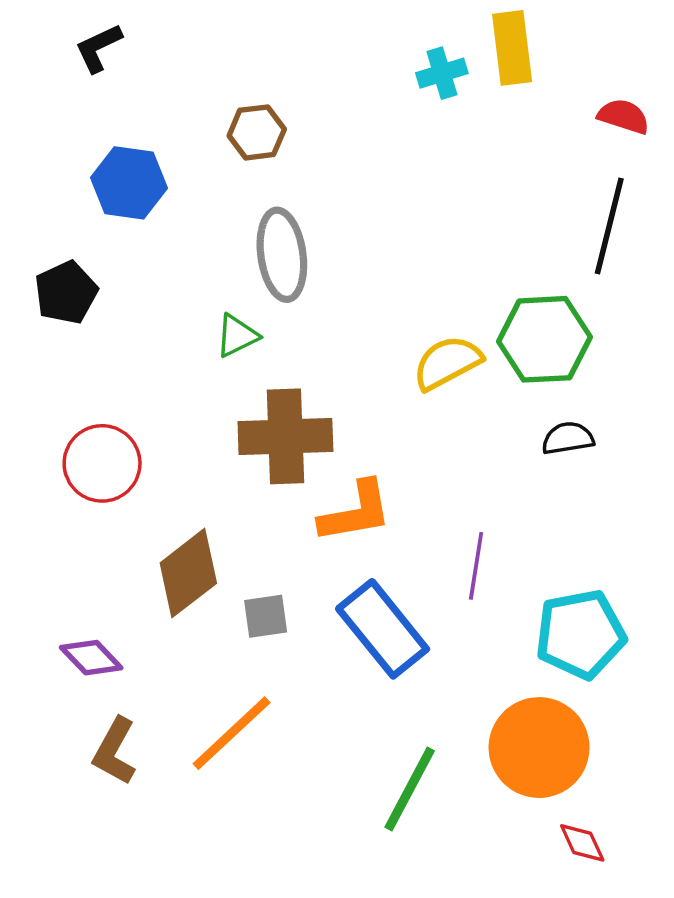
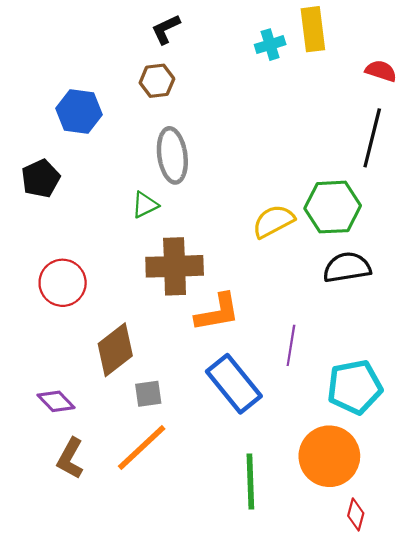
black L-shape: (98, 48) -> (166, 29), moved
black semicircle: (568, 438) -> (347, 267), size x1.5
gray square: (266, 616) -> (148, 394), moved
green line: (410, 789) -> (250, 482), turned -30
red diamond: (582, 843) -> (356, 514), turned 40

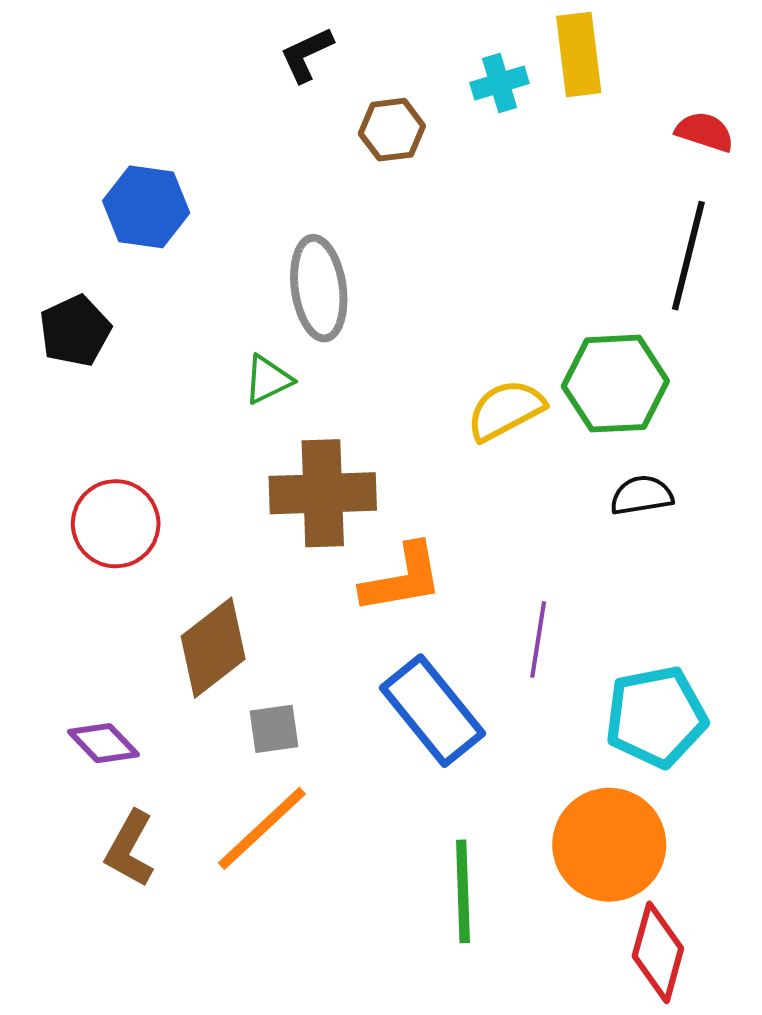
brown hexagon: (157, 81) -> (392, 130), moved
black semicircle: (347, 267) -> (642, 495), size x0.7
red diamond: (356, 514) -> (658, 952), size x1.6

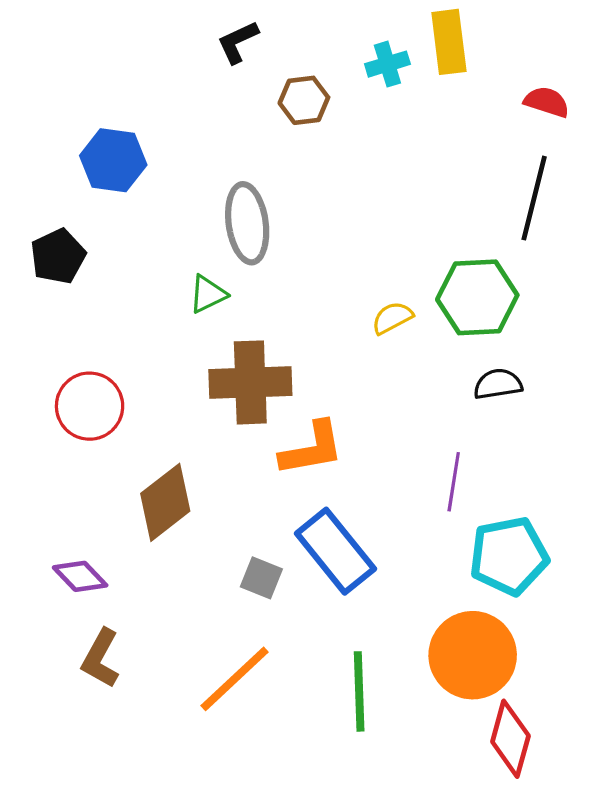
yellow semicircle: (506, 410) -> (392, 318), size x0.7
purple line: (538, 640) -> (454, 482), moved
gray square: (274, 729) -> (261, 578), moved, turned 30
orange line: (262, 828) -> (235, 679), moved

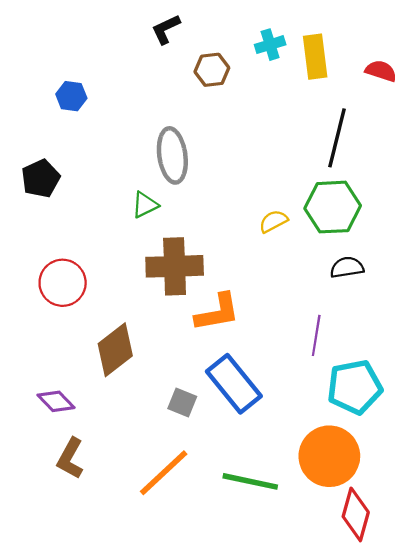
yellow rectangle: (449, 42) -> (315, 57), moved
blue hexagon: (113, 160) -> (71, 96), moved, size x0.7
black line: (534, 198) -> (337, 138), moved
green line: (359, 691) -> (250, 481), turned -76

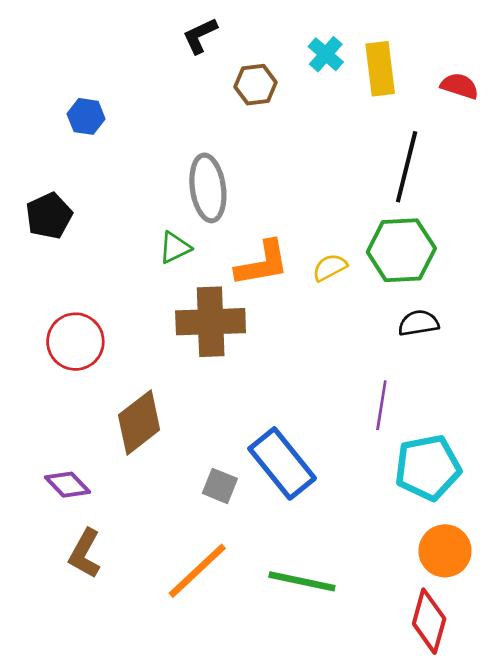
cyan cross: (270, 45) -> (326, 54), turned -32
orange L-shape: (217, 312) -> (262, 263), moved
orange circle: (329, 456) -> (445, 551), moved, size x0.7

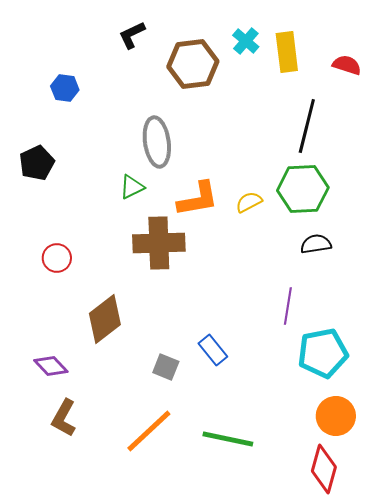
black L-shape: (200, 36) -> (132, 35), moved
brown hexagon: (256, 85) -> (193, 64), size x1.6
red circle: (75, 342) -> (57, 258), size x0.7
blue rectangle: (282, 463) -> (213, 350), size x0.6

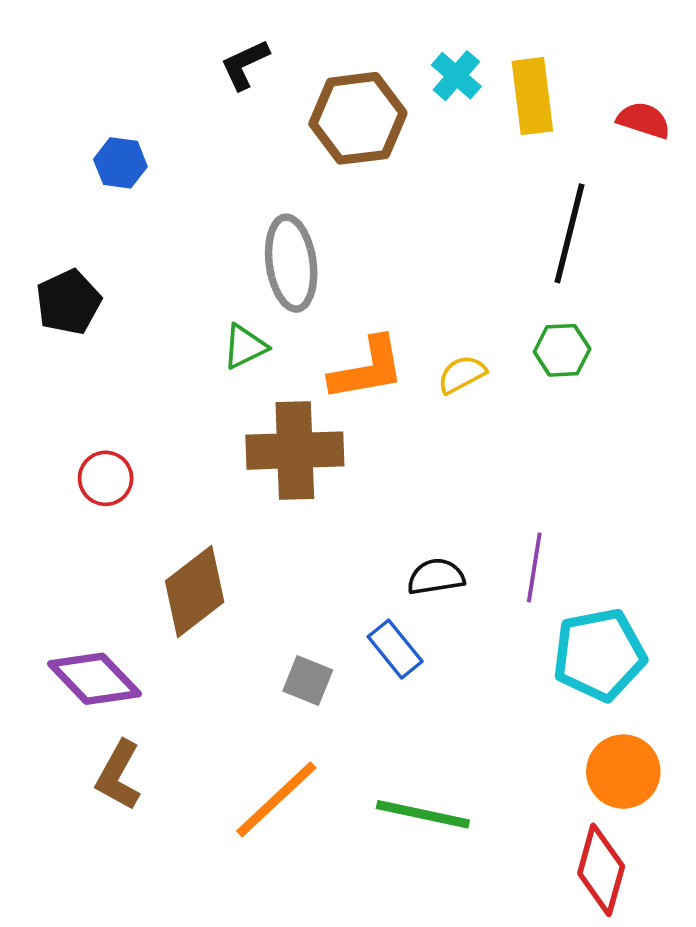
green hexagon: (303, 189) -> (562, 350), size x0.6
black semicircle: (316, 244) -> (436, 577), moved
purple diamond: (51, 366) -> (94, 679), size x1.4

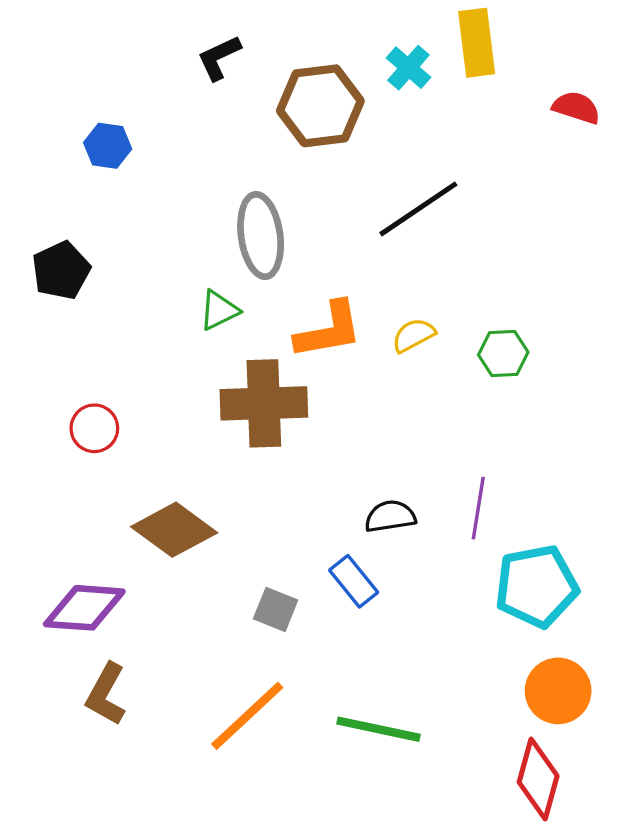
yellow rectangle: (532, 96) -> (477, 43), moved
black line: (569, 233) -> (418, 209), moved, turned 42
green hexagon: (562, 350) -> (503, 354), moved
brown diamond: (195, 592) -> (174, 530), turned 74
purple diamond: (94, 679) -> (84, 608), turned -42

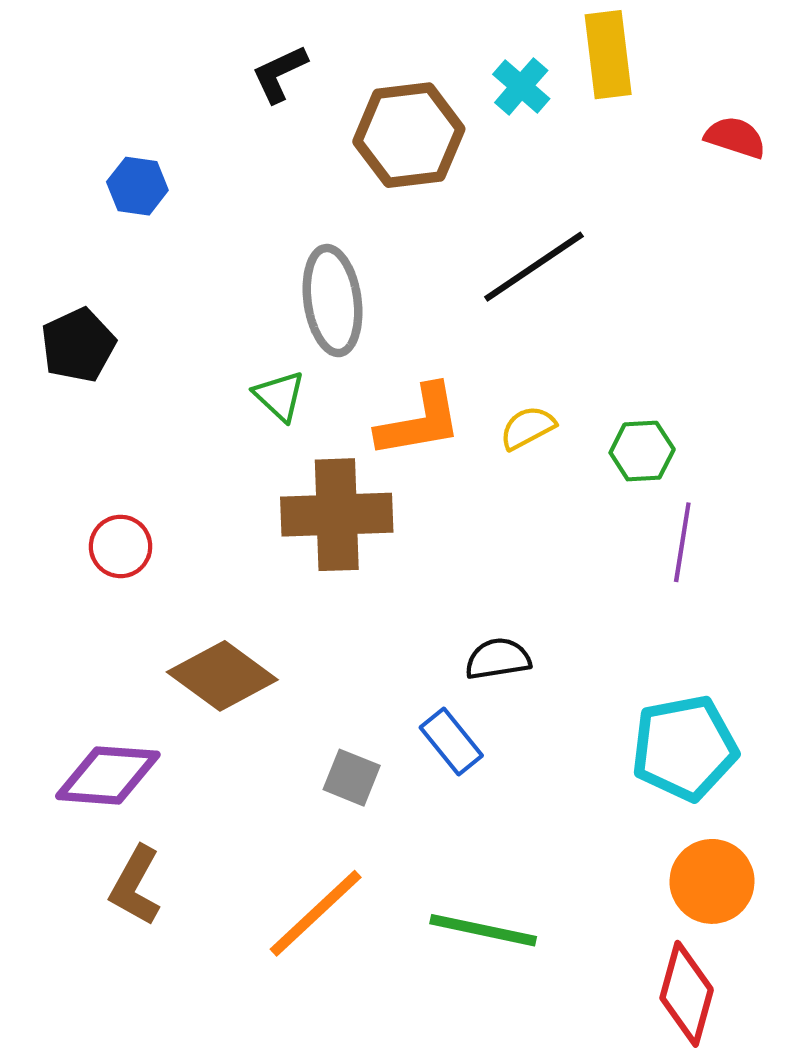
green triangle: (219, 310) -> (280, 396), turned -51
purple line: (478, 508) -> (682, 542), moved

